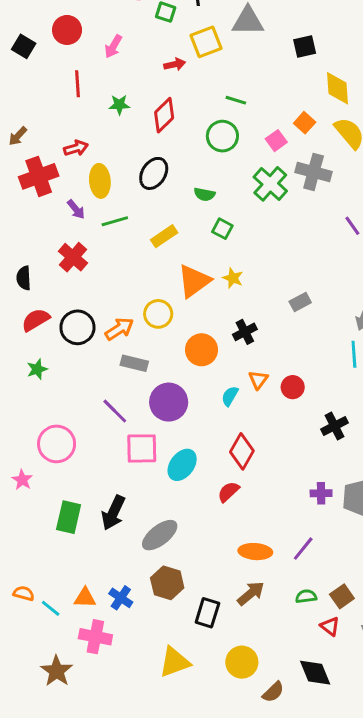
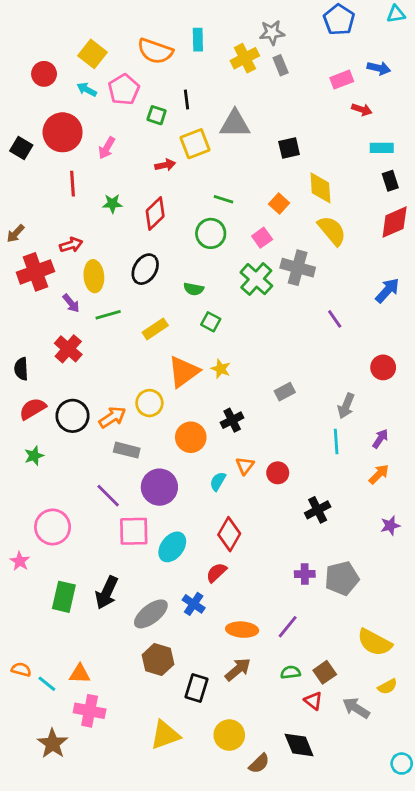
red circle: (67, 30) -> (63, 132), size x1.4
orange square: (305, 123) -> (279, 204), moved
blue cross: (121, 598) -> (194, 604), moved

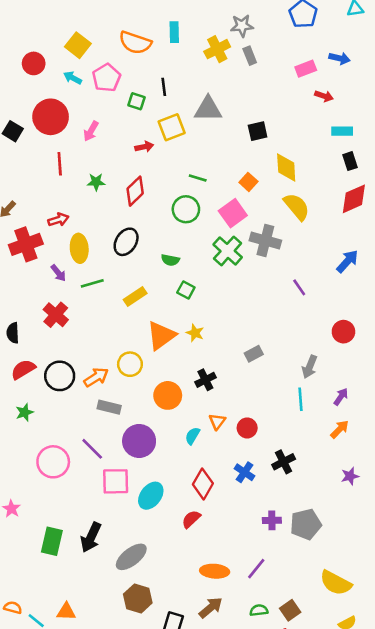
pink square: (262, 238) -> (233, 213), size x1.5
pink circle: (53, 527) -> (53, 462), moved
blue cross: (194, 604) -> (245, 472), moved

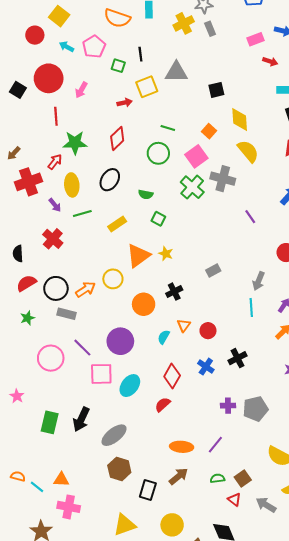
yellow square: (78, 45) -> (59, 16), moved
green star: (96, 182) -> (75, 143), moved, size x1.6
red arrow: (58, 220) -> (55, 162), turned -35
gray rectangle: (109, 407) -> (67, 314), moved

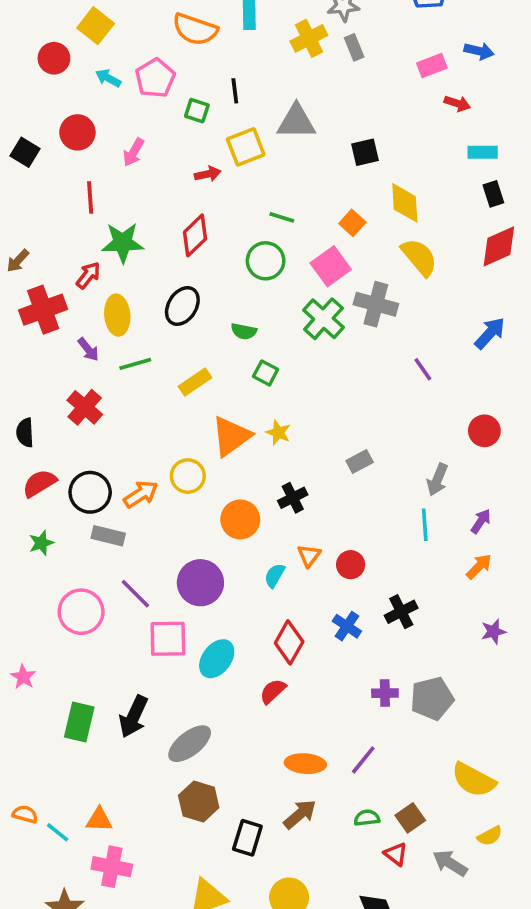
red circle: (49, 78) -> (77, 132), size x0.7

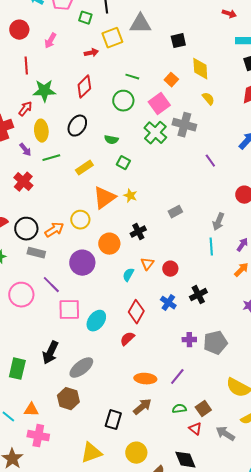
yellow semicircle: (419, 257) -> (208, 99), size x0.6
purple circle: (200, 583) -> (82, 263), moved
green rectangle: (79, 722) -> (17, 369), moved
brown hexagon: (199, 802) -> (68, 399), moved

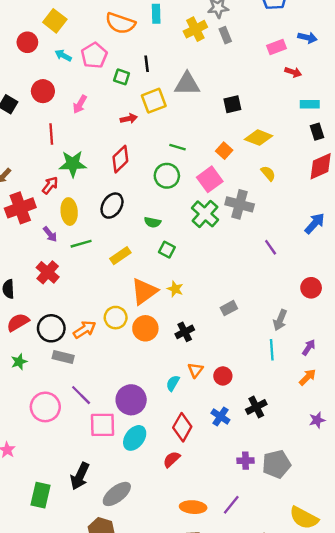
yellow diamond: (200, 69) -> (259, 138), turned -65
orange circle: (109, 244) -> (145, 328), moved
purple circle: (82, 263) -> (131, 400), moved

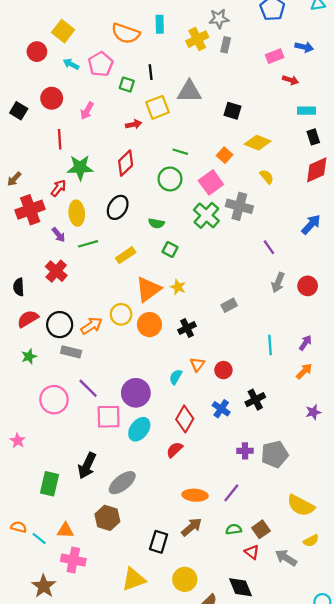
gray rectangle: (225, 35) -> (226, 45), turned 35
black square: (232, 104) -> (233, 111), turned 30
gray arrow: (280, 320) -> (278, 282), moved

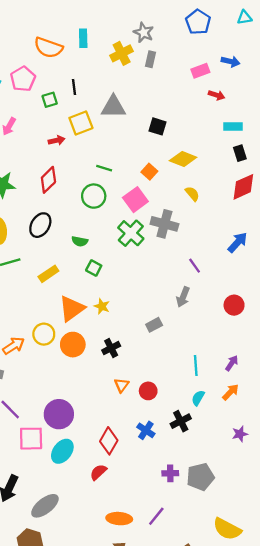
gray star: (219, 19) -> (144, 32), turned 30
green square: (127, 85) -> (50, 100), turned -35
gray arrow: (278, 282) -> (183, 297), moved
cyan semicircle: (176, 377) -> (198, 398), moved

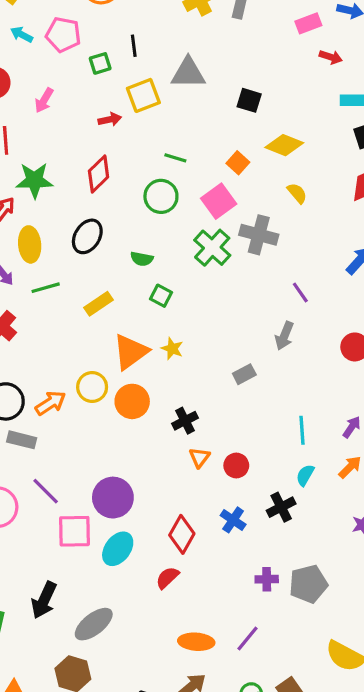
pink pentagon: (23, 79) -> (63, 35), turned -30
black cross: (111, 348) -> (185, 421), moved

